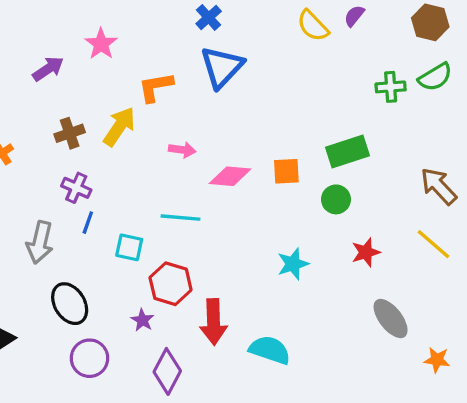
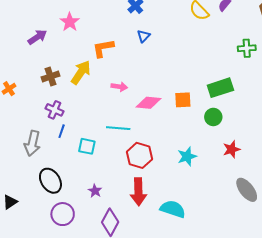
blue triangle: (222, 67) -> (144, 36), size x0.5
red hexagon: (171, 284) -> (139, 155), moved

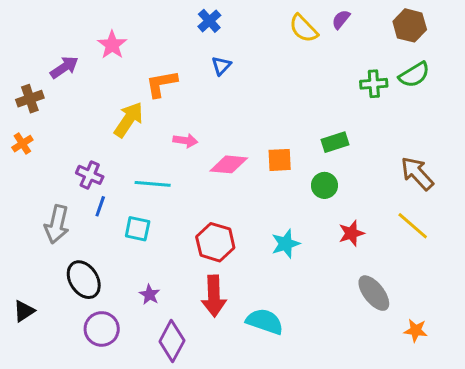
brown cross: (50, 77) -> (30, 99), moved
green rectangle: (220, 88) -> (335, 142), size x0.7
cyan line: (118, 128) -> (153, 184), moved

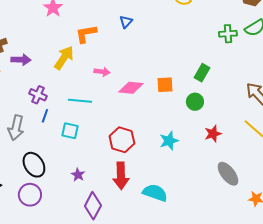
purple arrow: (64, 67) -> (21, 60), moved, turned 36
green rectangle: (335, 142) -> (202, 73), turned -42
purple circle: (102, 329) -> (30, 195), moved

